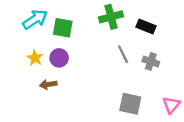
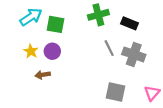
gray cross: (151, 62) -> (134, 54), size x1.5

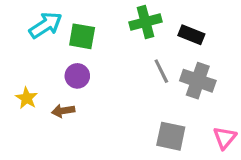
yellow star: (31, 51) -> (27, 98), moved

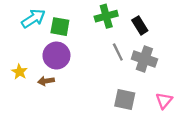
black rectangle: (191, 35) -> (140, 25), turned 36
purple circle: (77, 76) -> (56, 56), size x1.5

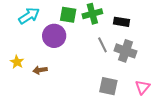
black rectangle: (140, 25) -> (121, 22), turned -49
green square: (60, 27) -> (68, 15), moved
purple circle: (56, 56) -> (54, 36), moved

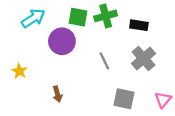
gray line: (102, 45) -> (104, 61), moved
gray cross: (125, 51) -> (143, 58), turned 30
brown arrow: (40, 70) -> (57, 94), moved, turned -96

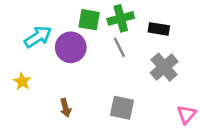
cyan arrow: (33, 18) -> (38, 37), moved
gray line: (104, 61) -> (119, 47), moved
gray square: (124, 99) -> (122, 108), moved

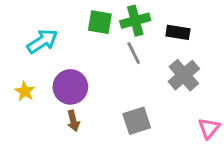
purple circle: (71, 47) -> (70, 87), moved
gray square: (122, 108) -> (137, 121), turned -30

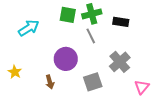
gray cross: (184, 75) -> (120, 62), moved
purple circle: (70, 87) -> (66, 59), moved
yellow star: (25, 91) -> (15, 72), moved

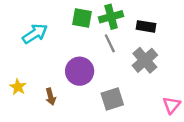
gray cross: (120, 62) -> (145, 60), moved
brown arrow: (50, 82) -> (51, 97), moved

